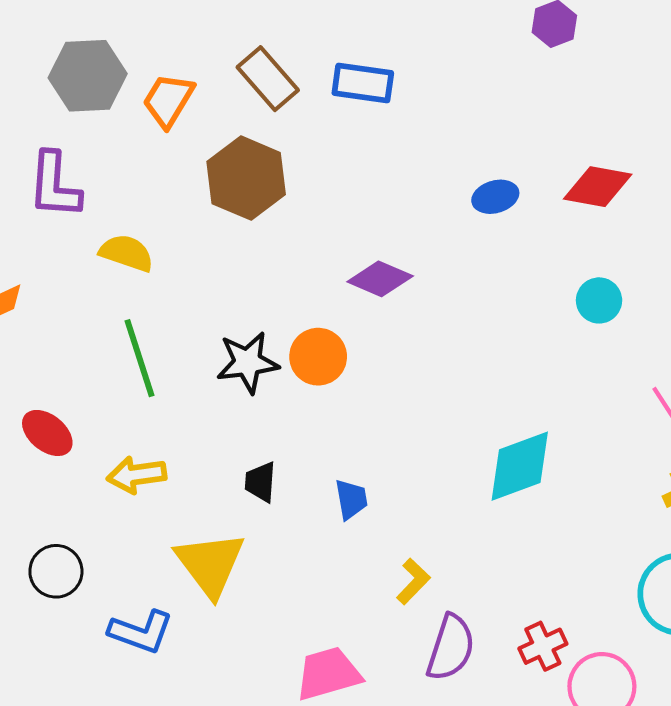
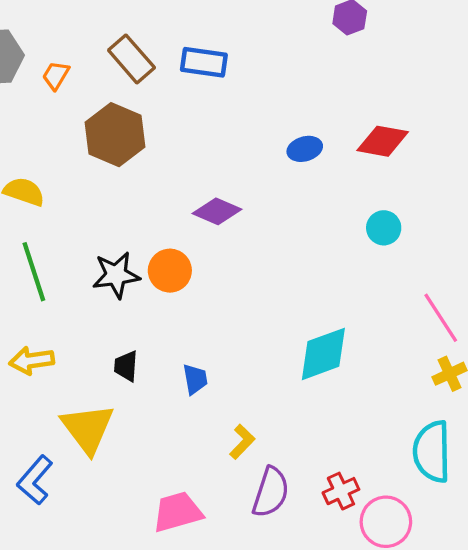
orange trapezoid: (168, 100) -> (56, 75), size x0.7
blue L-shape: (141, 632) -> (35, 480), turned 111

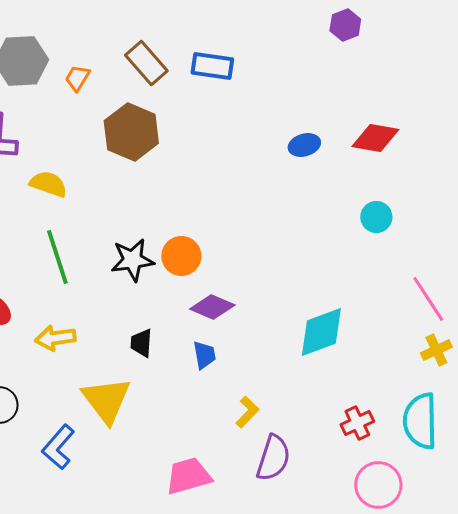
purple diamond: (217, 211) -> (212, 307), moved
red cross: (341, 491) -> (357, 423), moved

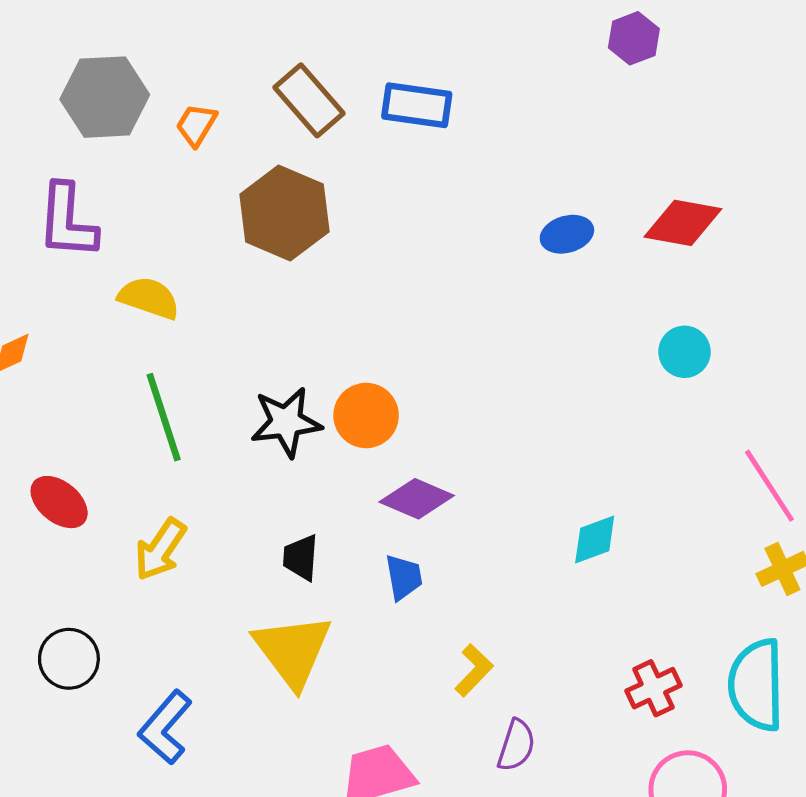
cyan diamond: (321, 332) -> (595, 540), size x0.6
yellow arrow: (55, 338) -> (160, 549), turned -48
yellow triangle: (106, 400) -> (293, 651), moved
purple semicircle: (273, 458) -> (516, 745), size x0.7

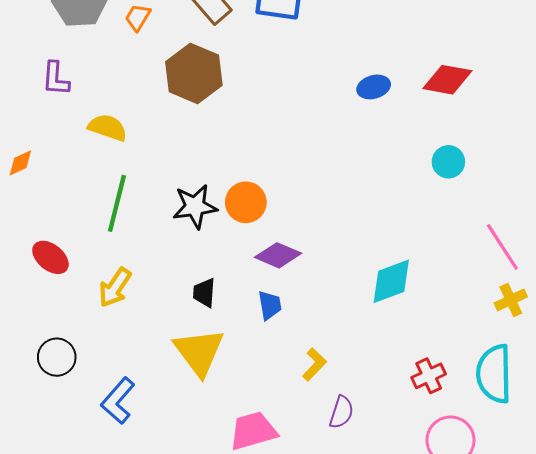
purple L-shape: (67, 221) -> (56, 79), size x0.7
green line: (164, 417) -> (117, 203), turned 32
cyan diamond: (595, 540) -> (391, 281), size x1.4

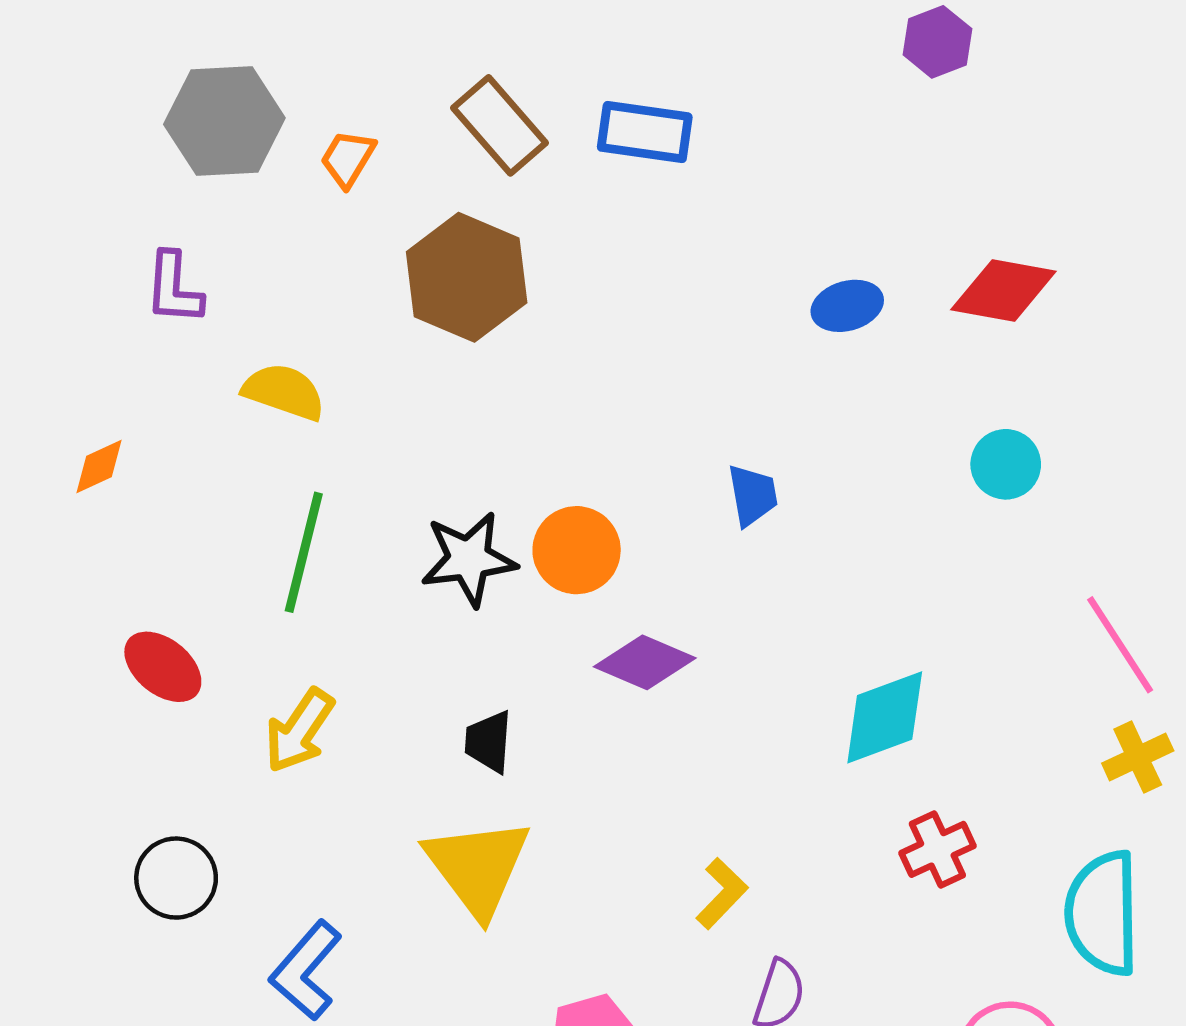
blue trapezoid: (270, 305) -> (753, 495), moved
red cross: (429, 376) -> (937, 849), moved

